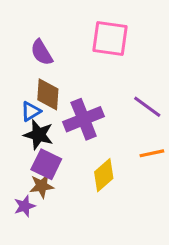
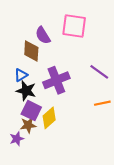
purple semicircle: (42, 52) -> (43, 35), moved
brown diamond: (48, 94) -> (31, 51), moved
yellow diamond: (104, 175) -> (49, 118), moved

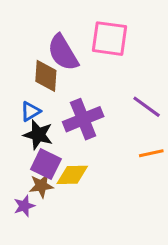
purple semicircle: (43, 35) -> (63, 53), size x1.4
yellow diamond: (49, 118) -> (72, 175), turned 40

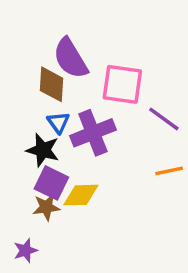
pink square: (109, 39) -> (122, 84), moved
blue triangle: (30, 111) -> (58, 122), moved, turned -35
purple star: (24, 206) -> (25, 250), moved

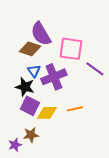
brown diamond: (51, 84) -> (30, 49), turned -75
orange line: (169, 171) -> (75, 109), moved
brown star: (46, 207) -> (31, 135), moved

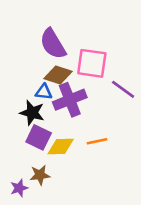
brown diamond: (30, 49) -> (58, 75), moved
blue triangle: (34, 71) -> (44, 92), turned -48

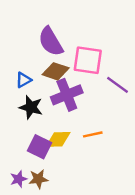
blue triangle: (44, 92) -> (23, 80), moved, turned -35
purple square: (39, 137) -> (40, 147), moved
brown star: (40, 175) -> (38, 179), moved

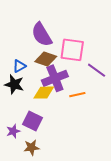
black star: (31, 107) -> (14, 84), moved
orange line: (93, 134) -> (77, 95), moved
yellow diamond: (58, 139) -> (44, 93), moved
purple star: (19, 179) -> (13, 131), moved

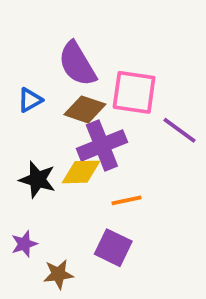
blue triangle: (19, 66) -> (30, 100), moved
black star: (14, 84) -> (37, 180), moved
orange line: (77, 95) -> (127, 200), moved
purple square: (33, 121) -> (113, 248), moved

